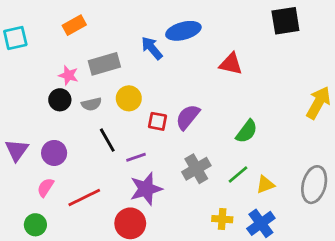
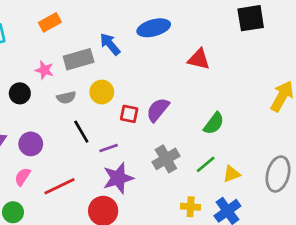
blue arrow: (152, 48) -> (110, 44), moved
black circle: (60, 100) -> (20, 93), moved

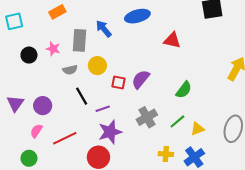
gray rectangle: (79, 59) -> (80, 40), turned -70
black circle: (20, 93) -> (29, 55), moved

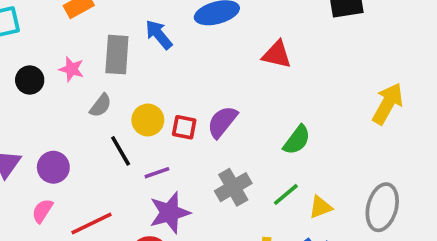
yellow circle: (97, 66) -> (148, 120), moved
gray semicircle: (70, 70) -> (101, 105), turned -40

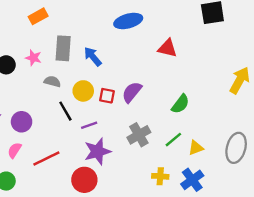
blue arrow: (159, 35) -> (93, 57), moved
gray semicircle: (101, 105) -> (52, 81), turned -112

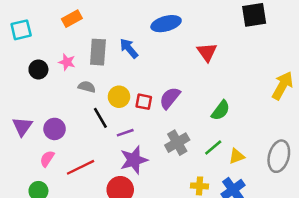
red triangle: (167, 48) -> (207, 52), turned 42
blue arrow: (93, 57) -> (129, 48), moved

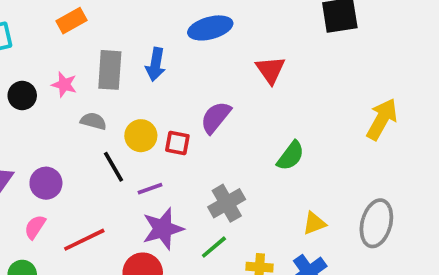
blue arrow: (129, 48) -> (155, 64), turned -130
purple semicircle: (170, 98) -> (216, 117), moved
green line: (213, 148) -> (214, 247), moved

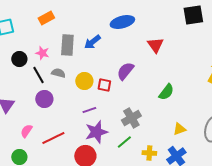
blue arrow: (155, 64) -> (92, 42), turned 42
black line: (113, 167) -> (38, 75), moved
purple circle: (46, 183) -> (44, 99), moved

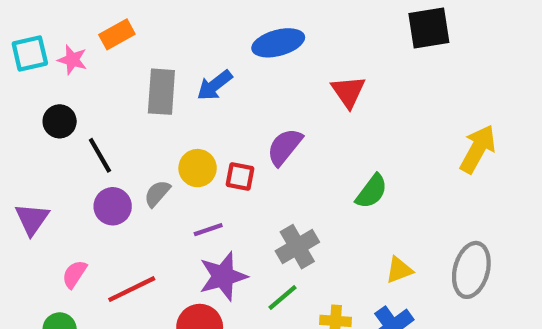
pink star: (42, 53) -> (72, 60), moved
gray semicircle: (58, 73) -> (157, 194), moved, turned -64

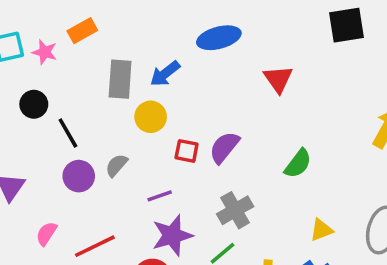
purple semicircle: (285, 147) -> (224, 147), moved
yellow circle: (198, 168) -> (151, 117), moved

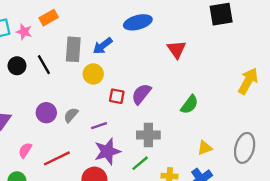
black line: (68, 133) -> (44, 65), moved
gray semicircle: (116, 165) -> (71, 115), moved
gray cross: (235, 210) -> (148, 135), turned 30

